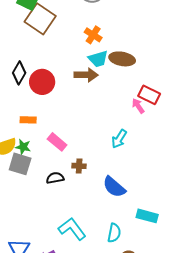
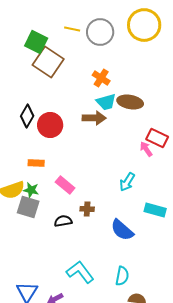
cyan rectangle: (147, 216) -> (155, 210), moved

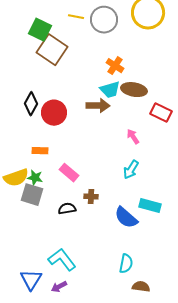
orange cross: (101, 78) -> (115, 66), moved
red rectangle: (157, 138) -> (161, 113), moved
pink arrow: (146, 149) -> (133, 137), moved
cyan rectangle: (155, 210) -> (150, 206), moved
cyan L-shape: (80, 272) -> (62, 260), moved

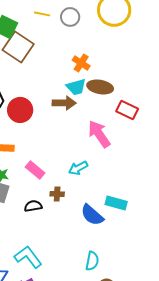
gray circle: (104, 20) -> (70, 17), size x0.7
pink arrow: (133, 137) -> (99, 134), size x1.8
cyan arrow: (131, 170) -> (78, 168), moved, turned 30

